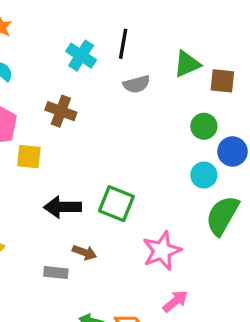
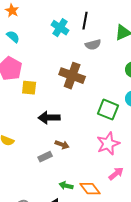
brown cross: (61, 111) -> (72, 76), moved, size x1.4
green square: (116, 204) -> (108, 110), moved
gray rectangle: (56, 273) -> (45, 157), turned -32

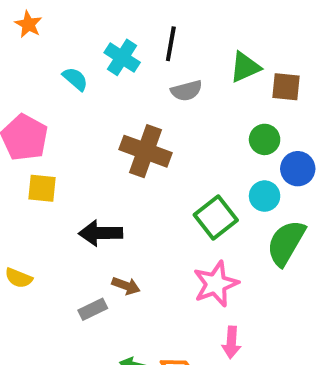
cyan semicircle: (13, 37) -> (75, 79), moved
yellow square: (29, 88) -> (42, 188), moved
green square: (108, 110) -> (216, 217), turned 30
pink arrow: (116, 174) -> (231, 342), turned 133

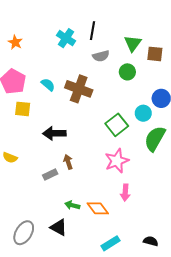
orange star: (28, 24) -> (15, 42), moved
green triangle: (245, 67) -> (133, 43), turned -30
cyan semicircle: (75, 79) -> (48, 85), moved
green circle: (265, 139) -> (127, 72), moved
brown arrow: (126, 286) -> (68, 162), turned -128

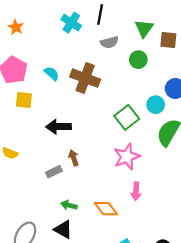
green arrow: (72, 205) -> (69, 205), moved

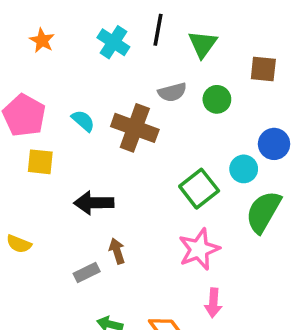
orange star: (16, 27) -> (42, 40), moved
green triangle: (144, 28) -> (203, 44), moved
gray semicircle: (109, 42) -> (172, 92), moved

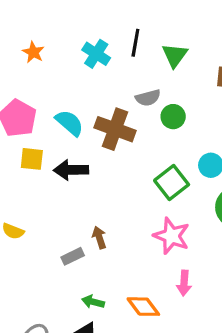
green circle: (217, 99) -> (173, 117), moved
cyan semicircle: (83, 121) -> (69, 123), size x1.4
black arrow: (94, 203) -> (71, 170), moved
pink star: (199, 249) -> (172, 236), turned -30

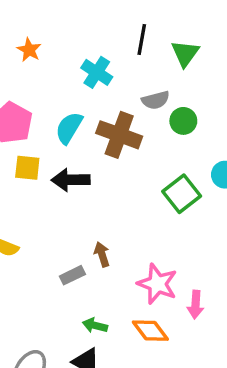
cyan cross: (96, 54) -> (97, 72), moved
cyan semicircle: (69, 123) -> (69, 128), turned -100
pink star: (172, 236) -> (157, 284), moved

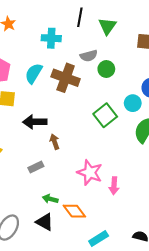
cyan cross: (97, 72) -> (51, 38), turned -30
black arrow: (71, 180) -> (35, 122), moved
brown arrow: (102, 254) -> (55, 142), moved
orange diamond: (150, 331) -> (74, 211), moved

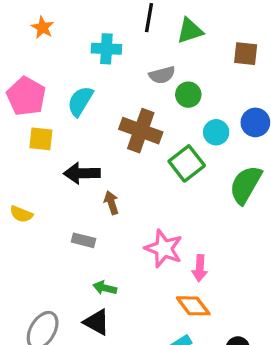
green triangle: (107, 26) -> (190, 31), turned 36
brown cross: (66, 78) -> (141, 131), moved
cyan circle: (133, 103) -> (216, 132), moved
gray rectangle: (36, 167) -> (84, 240), turned 40
orange diamond: (74, 211) -> (193, 306), moved

